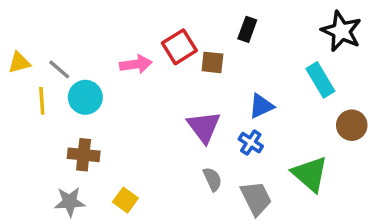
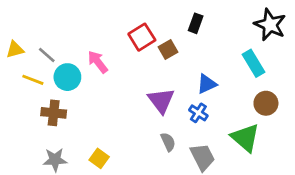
brown square: (212, 62) -> (168, 49), turned -36
pink arrow: (136, 64) -> (98, 62), moved, turned -120
yellow line: (42, 101) -> (33, 80), turned -65
brown circle: (352, 125) -> (266, 103), moved
brown cross: (84, 155) -> (54, 113), moved

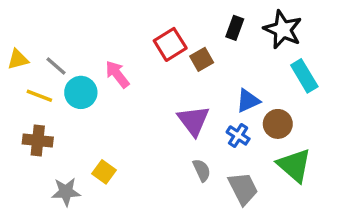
black star: (270, 25) -> (283, 30), moved
brown circle: (266, 103) -> (278, 124), moved
brown cross: (54, 113) -> (38, 140), moved
yellow square: (99, 158) -> (104, 172), moved

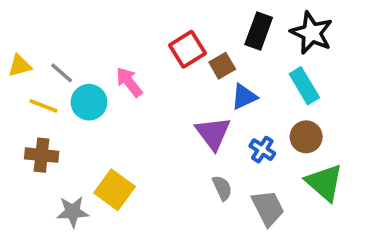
black rectangle: (235, 28) -> (259, 31), size x1.4
cyan rectangle: (304, 76) -> (304, 86), moved
blue triangle: (248, 101) -> (244, 97), moved
yellow square: (104, 172) -> (115, 190), size x1.5

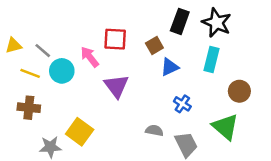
red square: (188, 49) -> (115, 39), moved, turned 35
cyan rectangle: (304, 86) -> (211, 59), turned 45
purple triangle: (213, 133) -> (116, 86), moved
brown circle: (306, 137) -> (239, 91), moved
gray semicircle: (222, 188) -> (154, 131), turned -54

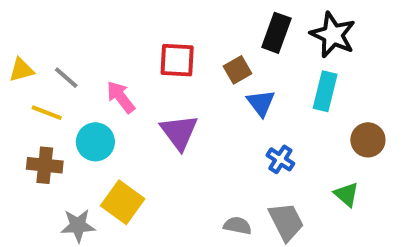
pink arrow: (90, 57) -> (121, 97), moved
blue triangle: (170, 67) -> (261, 103), turned -42
cyan circle: (62, 71) -> (95, 142), moved
green triangle: (225, 127) -> (347, 194), size x0.6
gray semicircle: (154, 131) -> (238, 226), moved

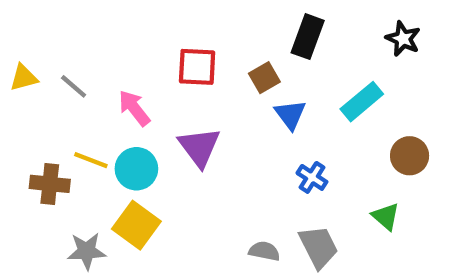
black star: (333, 35) -> (403, 39), moved, size x0.7
cyan rectangle: (325, 91) -> (362, 102), turned 36
yellow line: (47, 113) -> (91, 160), moved
cyan circle: (95, 142) -> (136, 169), moved

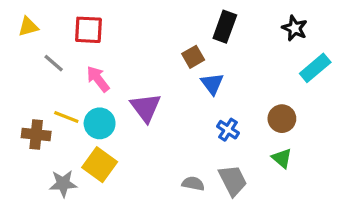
red square: (197, 67) -> (88, 30), moved
yellow triangle: (24, 78) -> (28, 27), moved
cyan rectangle: (362, 102) -> (315, 68), moved
brown circle: (410, 156) -> (282, 119), moved

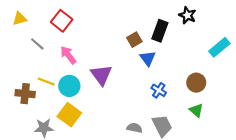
black rectangle: (225, 27) -> (160, 31), moved
black star: (295, 28) -> (187, 15), moved
red square: (88, 30) -> (62, 21), turned 35

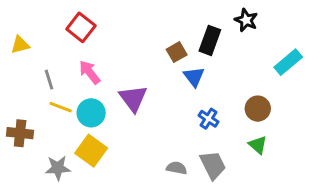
yellow triangle: (20, 19) -> (20, 45), moved
gray line: (37, 44) -> (49, 80), moved, turned 32
brown cross: (25, 94) -> (20, 133), moved

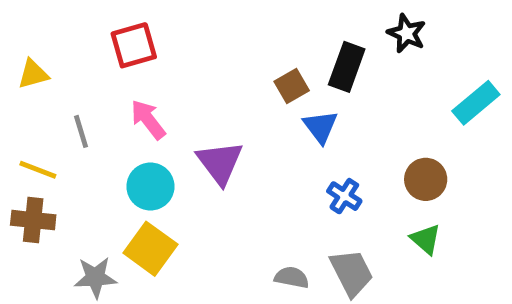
red square: (81, 27) -> (134, 45), turned 36
yellow line: (61, 107) -> (38, 170), moved

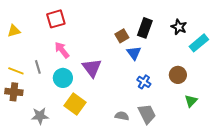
black star: (407, 33) -> (179, 27), moved
gray line: (81, 131) -> (38, 67), moved
green triangle: (426, 239) -> (191, 101), moved, turned 32
yellow square: (150, 249) -> (75, 104), moved

